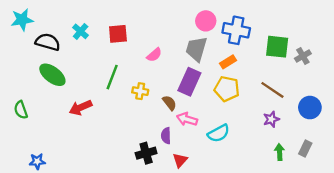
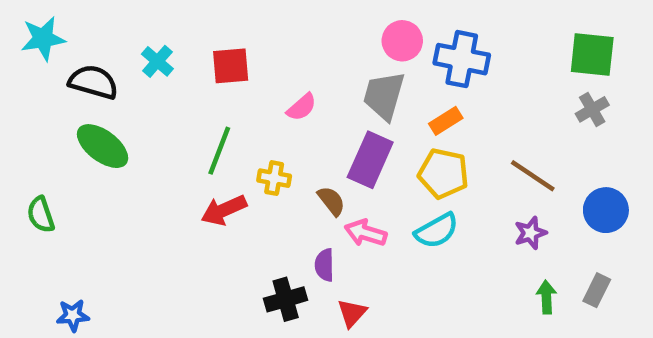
green square: (277, 47) -> (592, 55), moved
red arrow: (81, 108) -> (224, 210), moved
cyan semicircle: (219, 133) -> (437, 231), moved

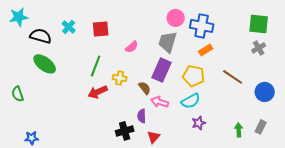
orange rectangle: (446, 121) -> (206, 50), moved
purple star: (530, 233) -> (199, 123), moved

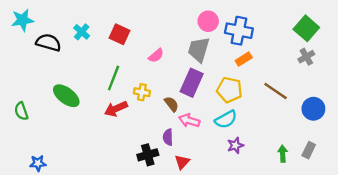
green square: (259, 24) -> (306, 28), turned 35
red square: (101, 29) -> (119, 34), turned 30
green ellipse: (45, 64) -> (66, 96), moved

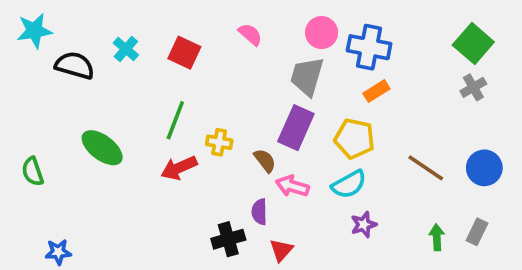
pink semicircle: (156, 56) -> (250, 34), moved, turned -98
brown line: (276, 91) -> (426, 168), moved

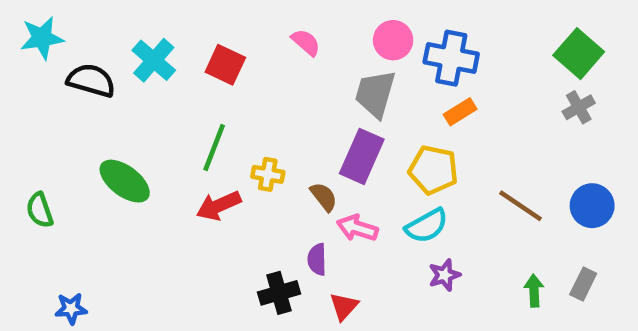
cyan cross: (126, 49) -> (154, 60), size x1.4

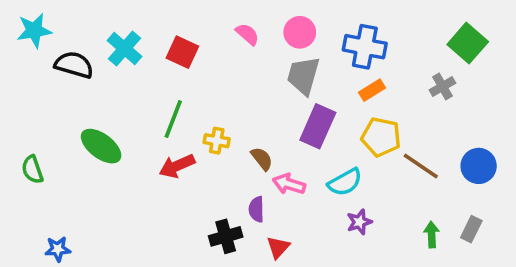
pink circle: (393, 40) -> (300, 32), moved
gray cross: (579, 107) -> (442, 86), moved
purple rectangle: (362, 156) -> (318, 126), moved
yellow pentagon: (433, 170) -> (381, 137), moved

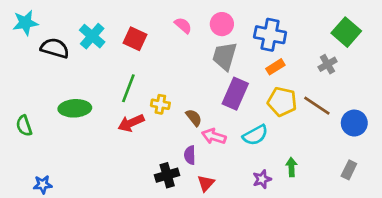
green ellipse: (101, 146) -> (75, 108), turned -40
brown line: (421, 166) -> (317, 106), moved
purple star: (359, 222) -> (262, 179), moved
green arrow: (432, 235) -> (291, 167), moved

